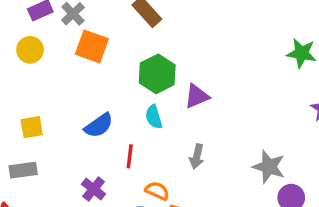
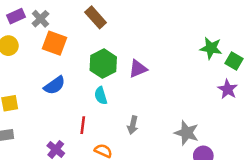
purple triangle: (197, 96) -> (138, 69), moved
blue semicircle: (99, 125) -> (55, 85), moved

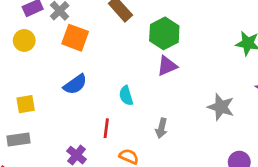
green hexagon: (103, 64) -> (164, 33), moved
gray star: (187, 133) -> (221, 107), moved

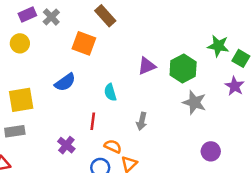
green hexagon: (164, 33) -> (183, 68), moved
orange square: (75, 38) -> (84, 43), moved
yellow square: (26, 104) -> (21, 100), size x1.5

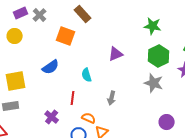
green star: (218, 46) -> (153, 26), moved
green hexagon: (183, 68) -> (159, 56), moved

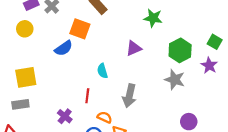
green star: (153, 26) -> (153, 18), moved
blue semicircle: (51, 67) -> (64, 48), moved
gray arrow: (112, 98) -> (129, 96), size x1.5

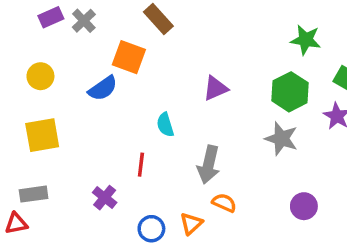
green star: (153, 18) -> (306, 40), moved
yellow circle: (25, 29) -> (40, 76), moved
gray rectangle: (20, 104) -> (34, 194), moved
orange semicircle: (105, 117) -> (224, 203), moved

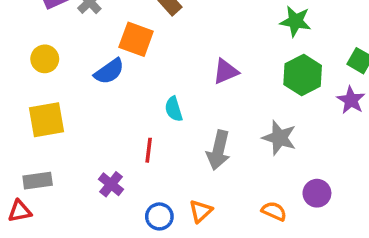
green star: (306, 40) -> (295, 21), moved
gray star: (281, 139) -> (279, 138), moved
orange semicircle: (224, 203) -> (274, 211), moved

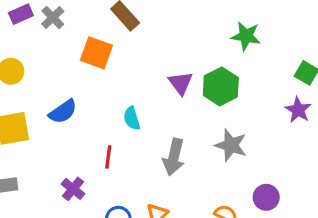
blue semicircle: (109, 71) -> (63, 112), moved
purple triangle: (226, 71) -> (180, 83), turned -44
green hexagon: (303, 75) -> (221, 86), moved

